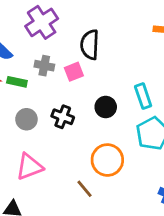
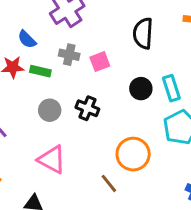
black semicircle: (90, 45) -> (143, 33), moved
black circle: (106, 107) -> (141, 89), moved
pink triangle: (29, 167) -> (52, 160), turned 48

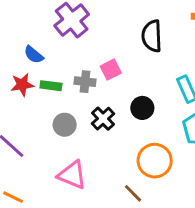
gray cross: (69, 55) -> (85, 82), moved
black circle: (141, 89) -> (142, 108), moved
black cross: (87, 108) -> (103, 119), turned 30

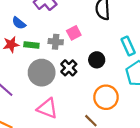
gray circle: (65, 125) -> (42, 73), size x1.6

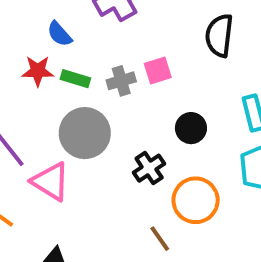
gray cross: (56, 42) -> (121, 81), turned -32
black cross: (69, 68) -> (149, 168), moved
pink triangle: (47, 108) -> (51, 181), moved

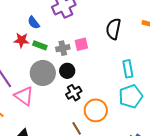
black circle: (191, 128) -> (67, 71), moved

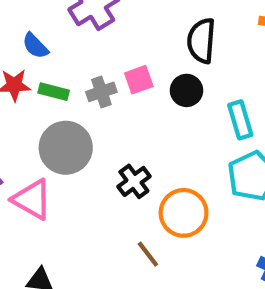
black circle: (67, 71) -> (186, 90), moved

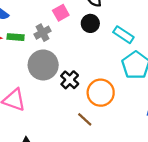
pink square: (139, 80) -> (61, 13), moved
cyan rectangle: (240, 120) -> (123, 35), turned -30
gray circle: (66, 148) -> (43, 65), moved

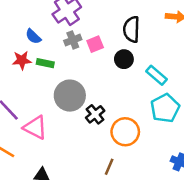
gray cross: (43, 33) -> (73, 40), moved
brown line: (85, 119) -> (109, 167), moved, turned 63

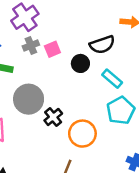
black semicircle: (131, 29) -> (102, 45), moved, turned -110

